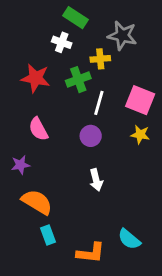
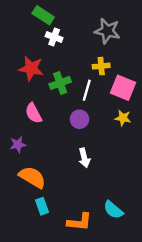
green rectangle: (75, 18) -> (43, 15), moved
yellow cross: (100, 59) -> (101, 66), moved
green cross: (78, 80) -> (60, 83), moved

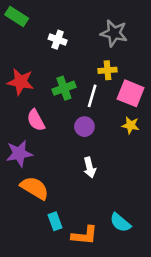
green rectangle: (43, 15) -> (17, 17), moved
red star: (31, 68) -> (20, 82), moved
purple star: (18, 145) -> (19, 153), size x1.5
cyan rectangle: (42, 206) -> (55, 221), moved

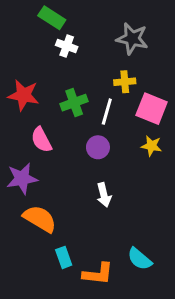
green rectangle: (17, 17) -> (52, 18), moved

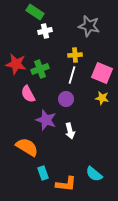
white cross: (67, 46) -> (45, 31), turned -32
yellow cross: (125, 82) -> (75, 55), moved
green cross: (74, 103) -> (40, 69), moved
purple star: (22, 179) -> (46, 120), moved, turned 30

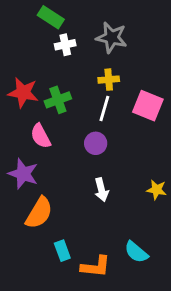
gray star: (89, 26) -> (112, 38), moved
yellow star: (102, 98) -> (157, 190), moved
purple star: (46, 120) -> (23, 174), moved
orange semicircle: (27, 147) -> (39, 213), turned 90

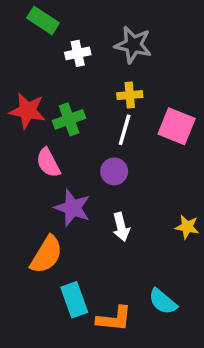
green rectangle: (51, 17) -> (43, 20), moved
purple star: (23, 174) -> (73, 208), moved
cyan rectangle: (62, 251) -> (74, 300), size x1.4

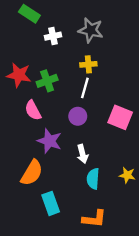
pink square: (177, 126) -> (120, 117), moved
yellow star: (187, 227) -> (127, 175), moved
cyan semicircle: (163, 302) -> (93, 179), moved, turned 54
orange L-shape: (114, 319) -> (94, 219), moved

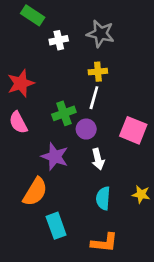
red star: (19, 75) -> (21, 83), turned -30
green cross: (47, 81) -> (64, 113), moved
pink semicircle: (33, 110) -> (18, 123), moved
white arrow: (82, 154) -> (98, 159), moved

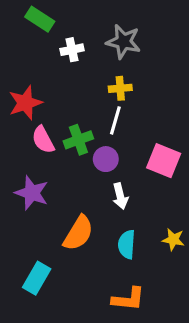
pink semicircle: (18, 123) -> (43, 140), moved
purple star: (55, 156) -> (32, 193), moved
orange semicircle: (35, 192) -> (78, 233), moved
cyan rectangle: (56, 226) -> (37, 278), moved, turned 50

